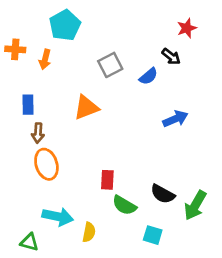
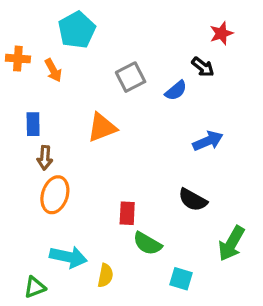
orange arrow: (45, 59) -> (53, 70), turned -42
orange ellipse: (46, 164) -> (55, 195), turned 36
black semicircle: (163, 194) -> (193, 200), moved
green triangle: (29, 242) -> (35, 287), turned -36

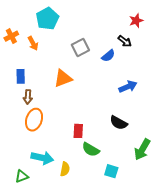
orange cross: (18, 59) -> (11, 36), turned -32

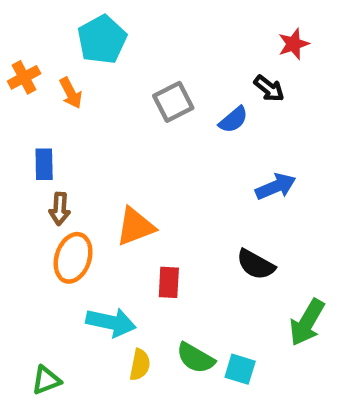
orange triangle: (63, 78) -> (135, 227), moved
green semicircle: (91, 149) -> (196, 358), moved
cyan arrow: (42, 158) -> (111, 322), moved

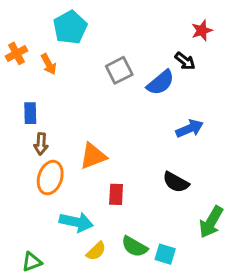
blue semicircle: (233, 120) -> (161, 83), size x1.4
yellow semicircle: (140, 365) -> (96, 251), turned 35

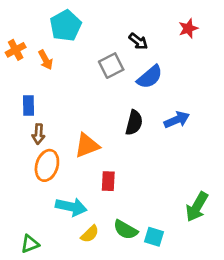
black arrow: (185, 61) -> (138, 41), moved
black semicircle: (176, 182) -> (134, 123), moved, turned -105

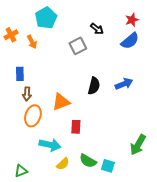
blue semicircle: (150, 77) -> (130, 41), moved

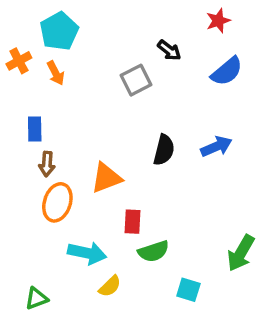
cyan pentagon: (46, 18) -> (59, 31), moved
red star: (132, 20) -> (218, 21), moved
green semicircle: (88, 161) -> (153, 251), moved, turned -48

